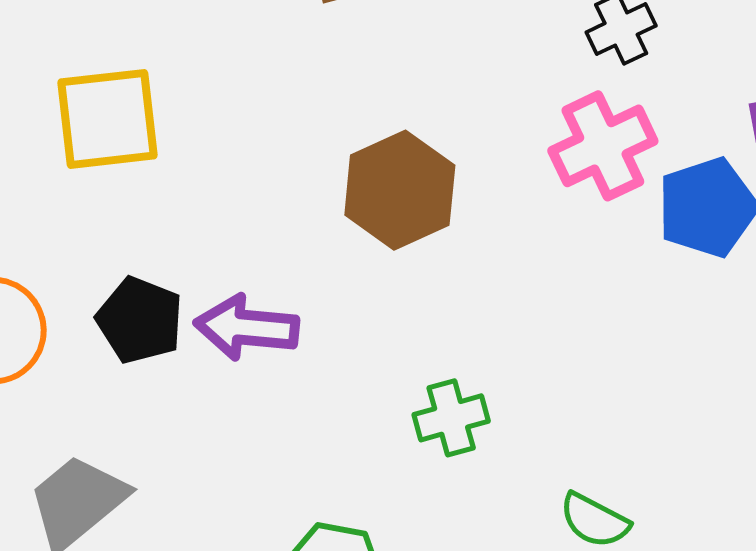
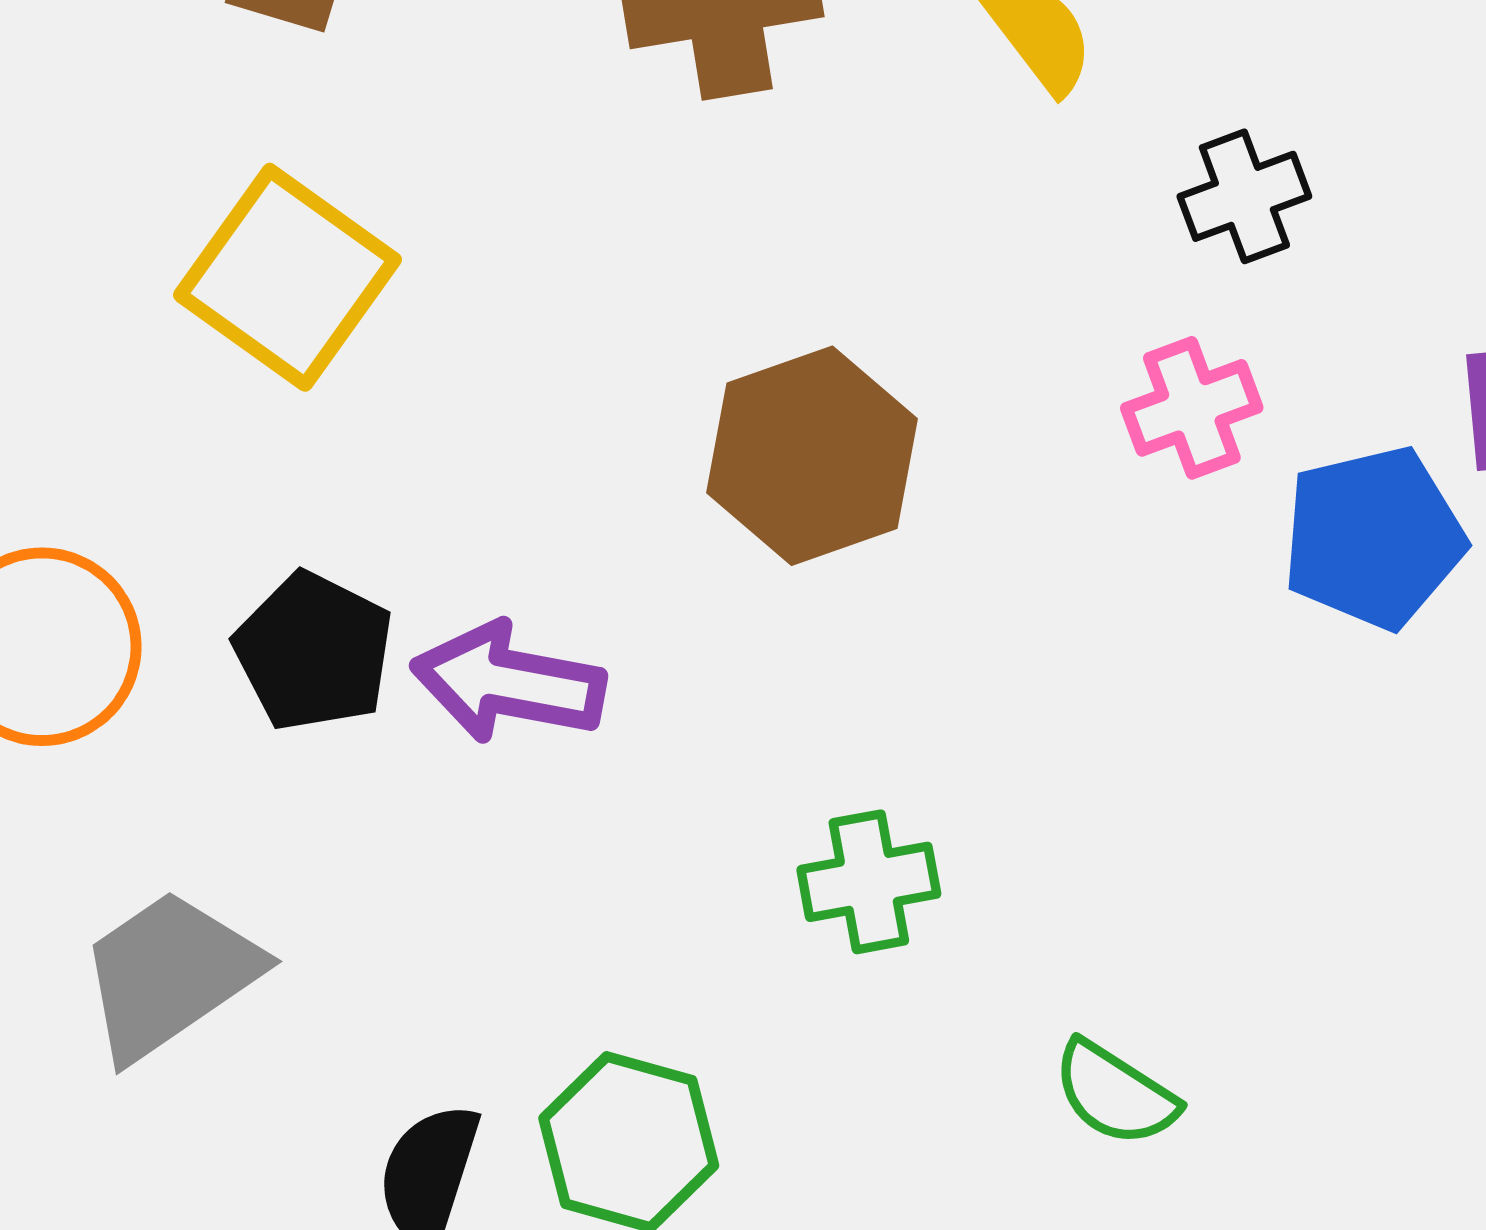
yellow square: (107, 119) -> (287, 277), turned 37
pink cross: (603, 146) -> (1192, 408), size x0.7

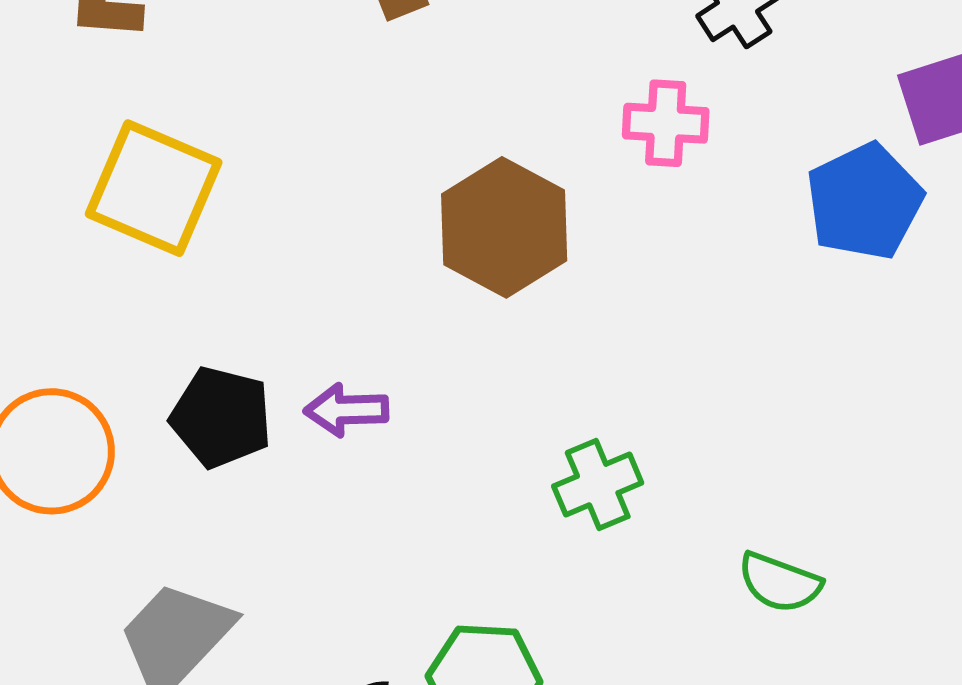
pink cross: (1192, 408) -> (666, 123), moved, turned 36
purple arrow: (508, 683) -> (346, 410), size x0.7

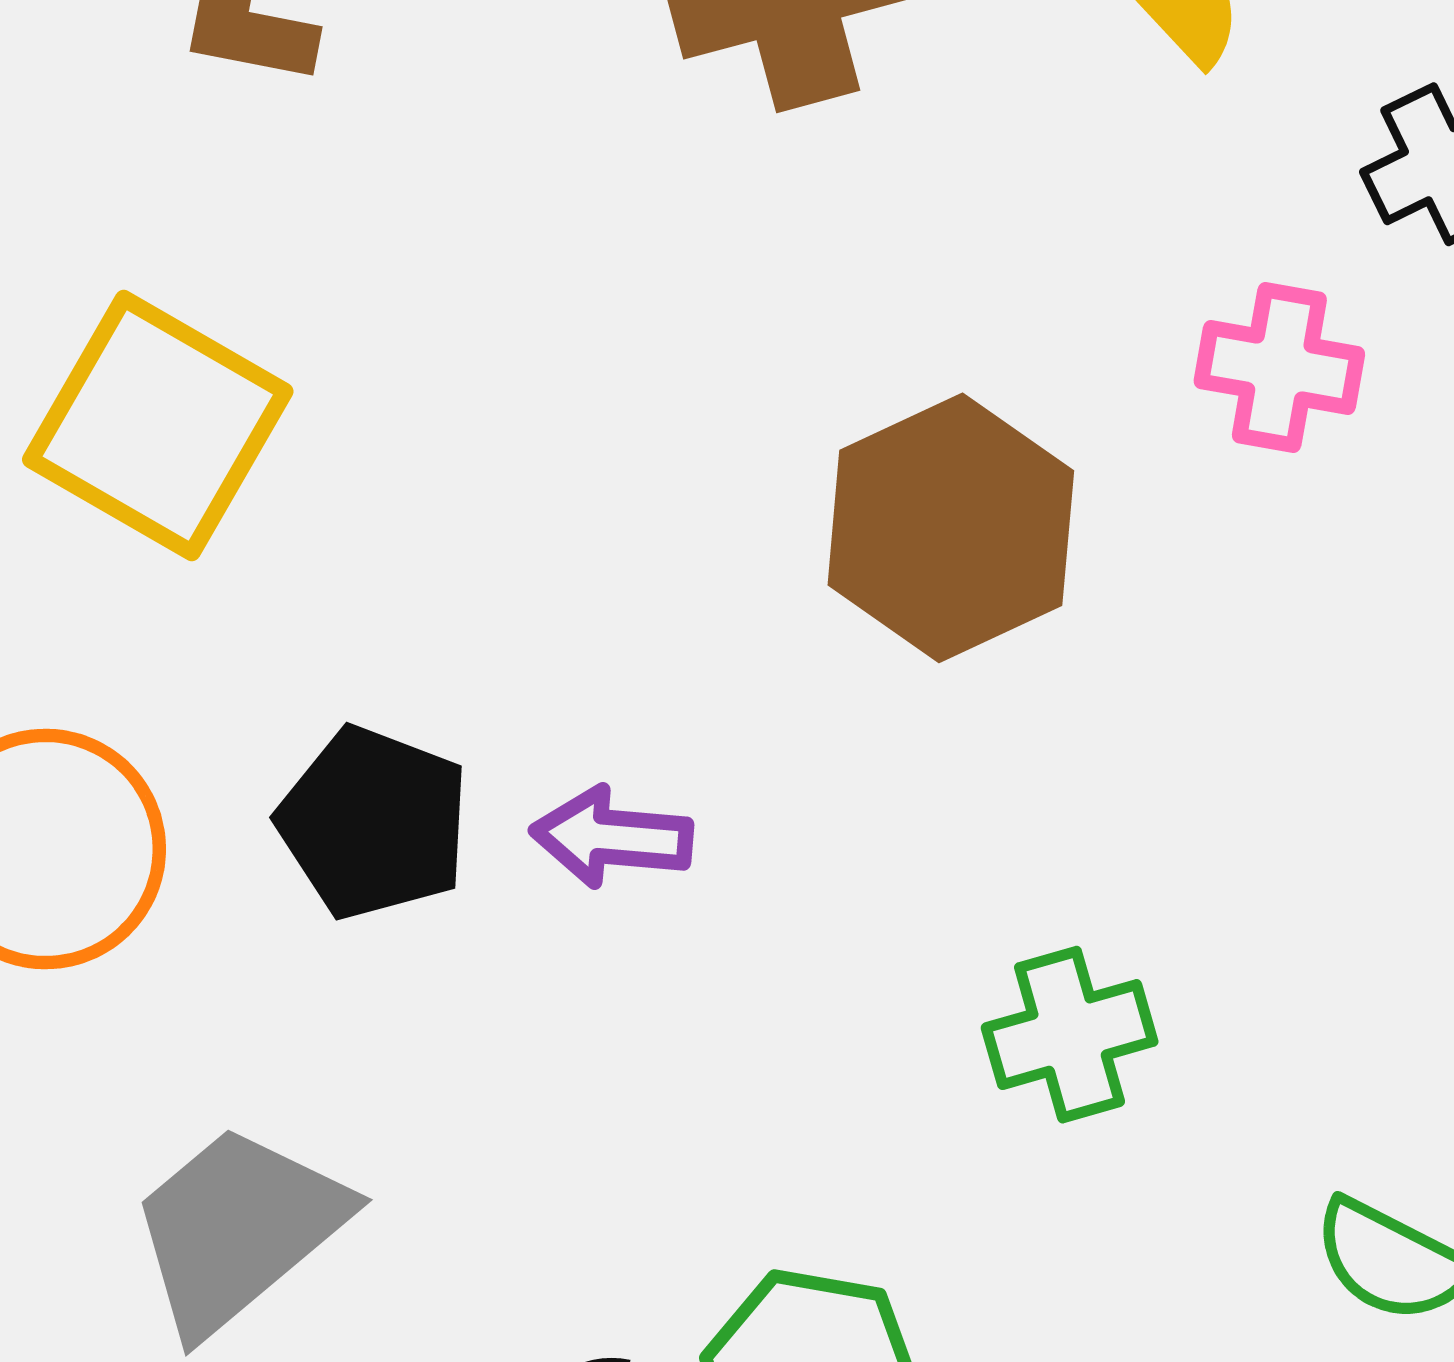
yellow square: (154, 188) -> (158, 425), moved

